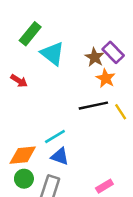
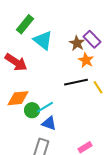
red arrow: (19, 81) -> (16, 62), size x1.6
orange diamond: (23, 155) -> (18, 98), moved
green circle: (24, 179) -> (32, 110), moved

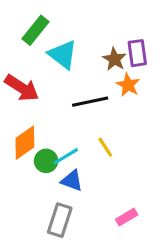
purple rectangle: (92, 39) -> (137, 53), turned 36
black line: (76, 82) -> (90, 102), moved
yellow line: (98, 87) -> (105, 147), moved
orange diamond: (18, 98) -> (25, 143), turned -30

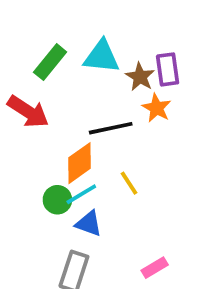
green rectangle: (35, 30) -> (50, 62), moved
cyan triangle: (63, 55) -> (101, 57), moved, turned -32
orange diamond: (25, 143) -> (79, 163), moved

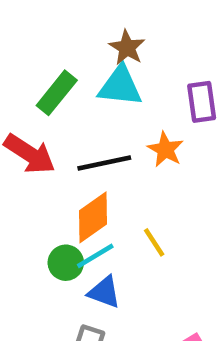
brown star: (140, 77) -> (127, 48), moved
orange star: (157, 108) -> (165, 149), moved
black line: (111, 128) -> (104, 163), moved

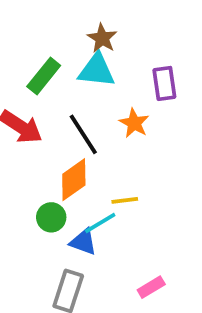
black line: (104, 163) -> (83, 134), turned 69
yellow line: (154, 242) -> (125, 200), turned -64
cyan line: (95, 256) -> (100, 223), moved

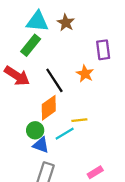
cyan triangle: (96, 70) -> (37, 22), moved
blue triangle: (83, 242) -> (41, 145), moved

